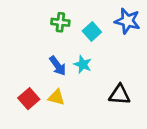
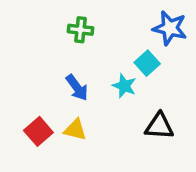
cyan square: (92, 32) -> (147, 63), moved
cyan star: (83, 64) -> (124, 86), moved

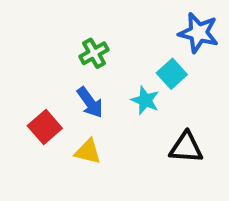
green cross: (80, 30) -> (94, 53), moved, turned -35
red square: (38, 131) -> (45, 127), moved

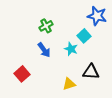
red square: (45, 127) -> (22, 74), moved
yellow triangle: (88, 152) -> (69, 84), moved, turned -32

